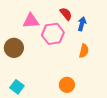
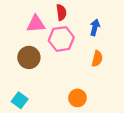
red semicircle: (66, 14) -> (61, 12), moved, turned 32
brown circle: (14, 48) -> (29, 57), moved

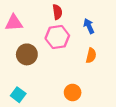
pink triangle: (36, 24) -> (14, 23), moved
blue arrow: (95, 27) -> (89, 26), turned -40

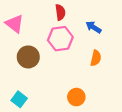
pink triangle: (14, 23) -> (15, 24), turned 42
blue arrow: (89, 26) -> (93, 27), turned -32

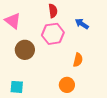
orange semicircle: (96, 58) -> (78, 60), moved
cyan square: (19, 99) -> (17, 87), turned -32

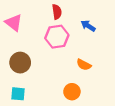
brown circle: (25, 50) -> (20, 63), moved
orange semicircle: (78, 60) -> (84, 65), turned 104

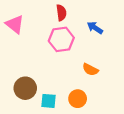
brown circle: (20, 63) -> (25, 88), moved
cyan square: (18, 94) -> (49, 101), moved

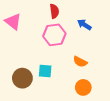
orange circle: (78, 99) -> (83, 87), moved
cyan square: (49, 101) -> (45, 71), moved

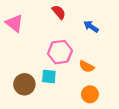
red semicircle: (54, 11) -> (59, 12), turned -32
pink hexagon: (54, 35) -> (60, 52), moved

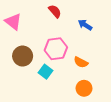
cyan square: (49, 77) -> (46, 72), turned 32
brown circle: (24, 84) -> (23, 56), moved

